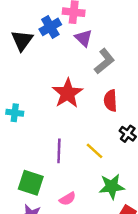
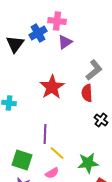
purple triangle: (83, 38) -> (65, 42), turned 42
gray L-shape: (104, 61) -> (94, 70), moved
yellow line: (95, 151) -> (57, 153), moved

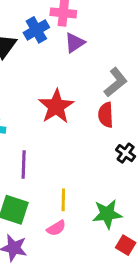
purple line: (45, 134) -> (24, 164), moved
yellow line: (57, 153) -> (63, 200), turned 49

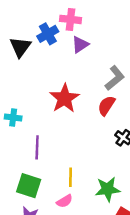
red semicircle: (106, 115) -> (106, 106), turned 36

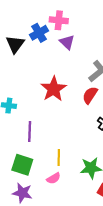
purple triangle: (80, 45) -> (67, 42), turned -42

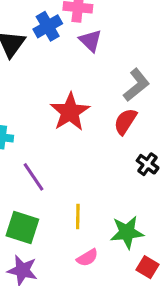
purple line: (30, 132) -> (33, 177), turned -36
pink semicircle: (54, 178) -> (87, 258), moved

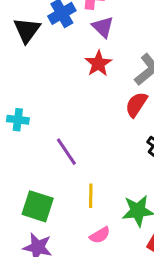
red star: (70, 112) -> (98, 63), moved, size x0.7
purple line: (33, 177) -> (66, 152), moved

